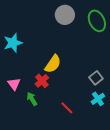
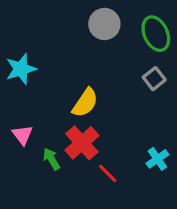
gray square: (96, 78) -> (154, 79), moved
red cross: (42, 81) -> (82, 143), moved, size x1.5

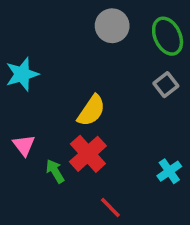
red line: (108, 173) -> (110, 207), moved

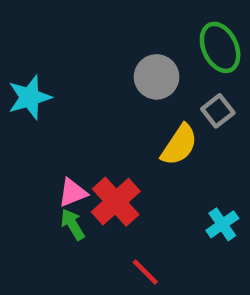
gray circle: (112, 26) -> (157, 77), moved
yellow semicircle: (91, 111) -> (179, 145), moved
pink triangle: (24, 145) -> (73, 193), moved, turned 45

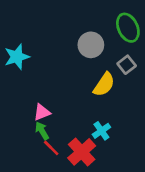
red cross: (116, 202) -> (82, 152), moved
cyan cross: (222, 224) -> (101, 131), moved
red line: (145, 272) -> (51, 148), moved

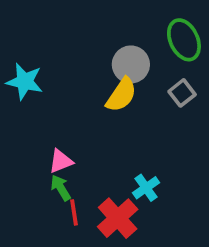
cyan star: (17, 57) -> (25, 82), turned 30
yellow semicircle: (104, 85) -> (121, 95), moved
red line: (51, 148) -> (74, 212), turned 36

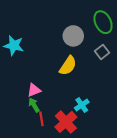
yellow semicircle: (121, 95) -> (68, 66), moved

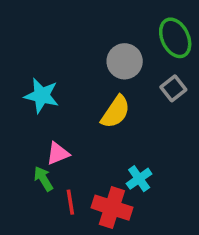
cyan star: (14, 46) -> (42, 96), moved
green arrow: (34, 105) -> (43, 179), moved
red cross: (66, 122) -> (112, 208), turned -30

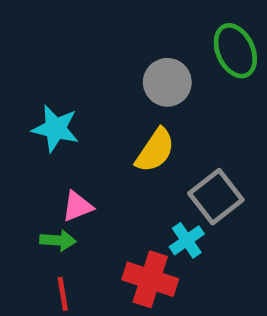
gray square: (173, 88) -> (216, 197), moved, size x1.5
green arrow: (43, 179) -> (58, 240), turned 125
red line: (70, 202) -> (63, 294), moved

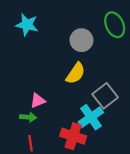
cyan star: (55, 129) -> (27, 25), moved
cyan cross: (187, 240) -> (91, 117), size x1.5

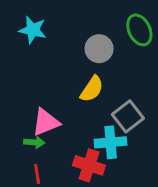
pink triangle: (38, 101) -> (46, 122), size x1.5
cyan cross: (91, 117) -> (111, 142), turned 30

